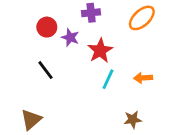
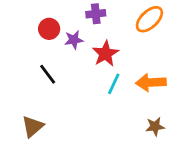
purple star: (70, 38) -> (74, 40), turned -30
orange arrow: (143, 78) -> (151, 82), size x1.5
brown star: (133, 120) -> (155, 126), moved

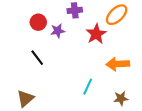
red star: (105, 54) -> (96, 34), moved
cyan line: (114, 84) -> (88, 87), moved

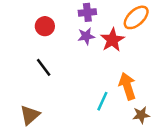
purple star: (58, 31) -> (86, 36), moved
orange arrow: (118, 64) -> (127, 86), moved, turned 75

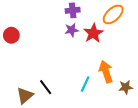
red circle: (45, 26) -> (11, 35), moved
black line: (44, 67) -> (46, 87), moved
brown star: (141, 115) -> (126, 87), moved

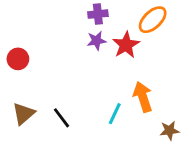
red circle: (11, 35) -> (18, 59), moved
brown star: (126, 87) -> (169, 130), moved
brown triangle: (25, 96) -> (24, 114), moved

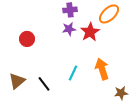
red circle: (18, 59) -> (27, 39), moved
cyan line: (115, 114) -> (73, 73), moved

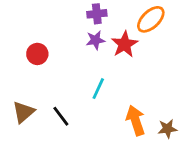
orange arrow: (102, 69) -> (136, 120), moved
cyan line: (73, 73) -> (98, 89), moved

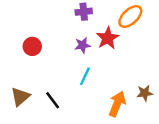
purple star: (95, 40) -> (82, 45), moved
orange arrow: (136, 120) -> (117, 104), turned 40
brown star: (167, 129) -> (145, 93), moved

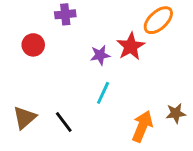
purple cross: (84, 12) -> (65, 14), moved
red circle: (32, 46) -> (33, 45), moved

